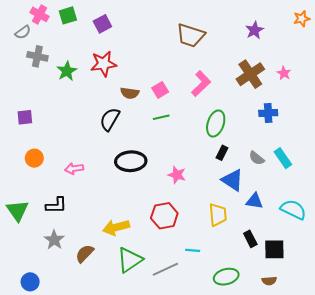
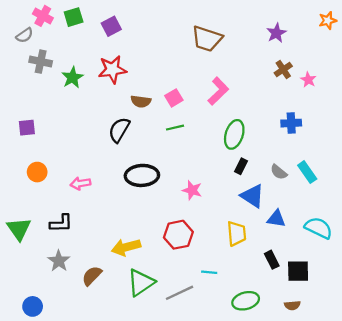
brown cross: (250, 74) -> (283, 69), moved, size x0.6

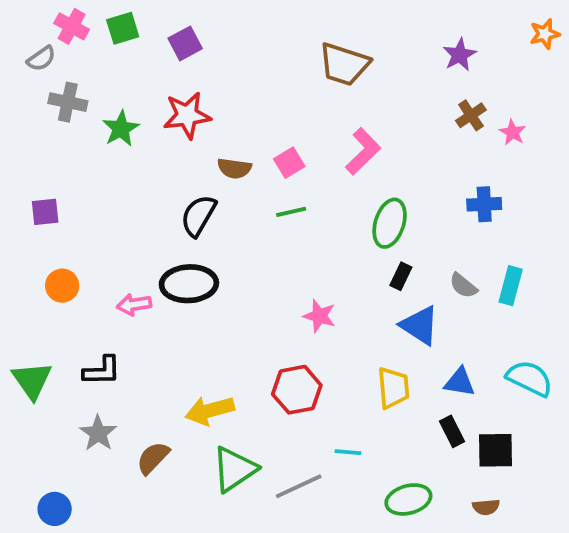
cyan rectangle: (307, 172) -> (511, 286), turned 50
black ellipse: (142, 175) -> (189, 284), moved
blue triangle: (276, 219) -> (460, 382), moved

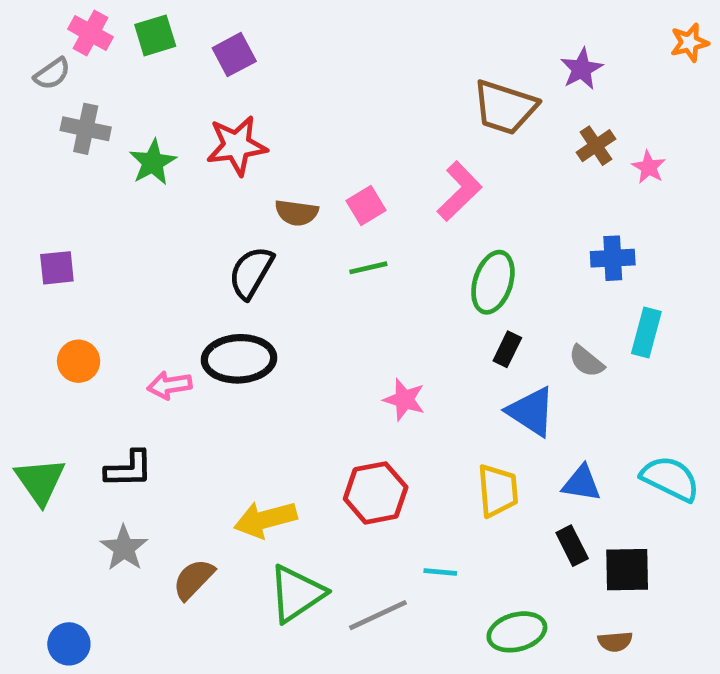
brown trapezoid: (344, 64) -> (505, 107), moved
cyan rectangle: (511, 286) -> (646, 332), moved

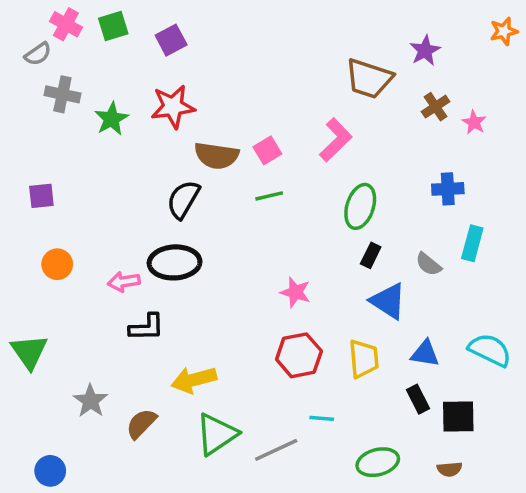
brown semicircle: (297, 213) -> (217, 156), size x1.4
black L-shape: (129, 469) -> (147, 327), moved
red hexagon: (376, 493) -> (299, 355), moved

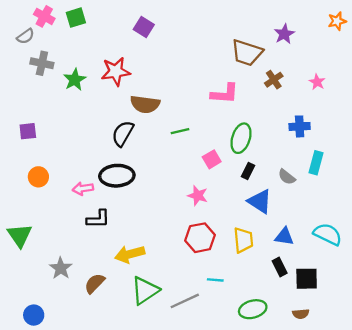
purple square: (171, 40) -> (144, 27), moved, turned -30
brown cross: (436, 107) -> (274, 80), moved
pink L-shape: (336, 140) -> (225, 94), turned 48
pink square: (267, 150) -> (212, 159), moved

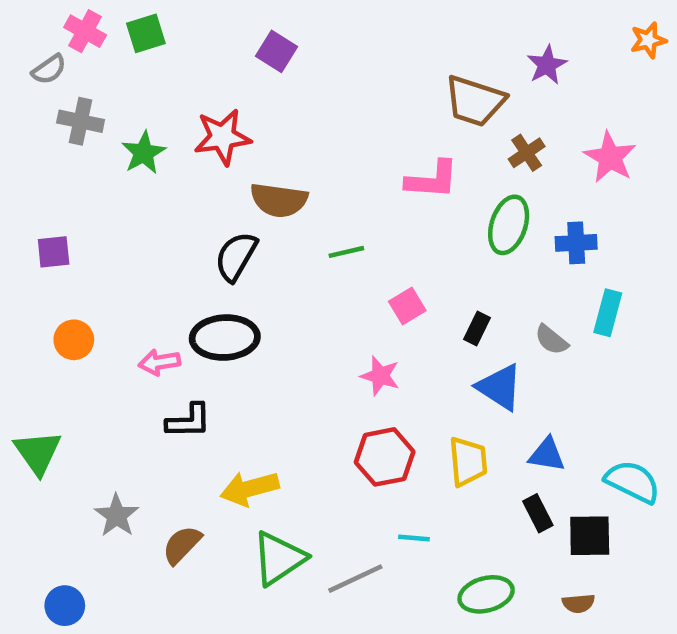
pink star: (317, 82) -> (610, 157), size x1.6
green ellipse: (241, 138) -> (509, 225), moved
cyan semicircle: (328, 234) -> (633, 482), moved

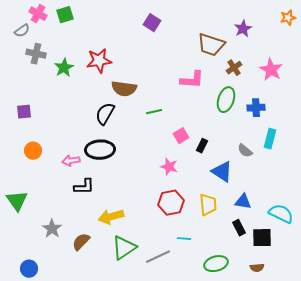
purple square: (277, 51) -> (152, 23), moved
black rectangle: (477, 329) -> (202, 146), moved

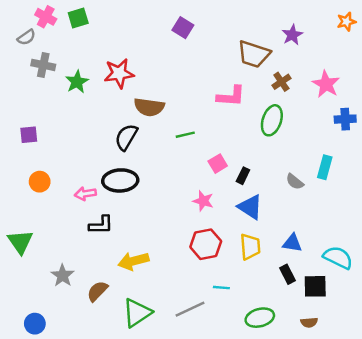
blue cross: (256, 108) -> (345, 119), moved
blue triangle: (222, 172) -> (250, 207), moved
green triangle: (124, 248) -> (137, 313), moved

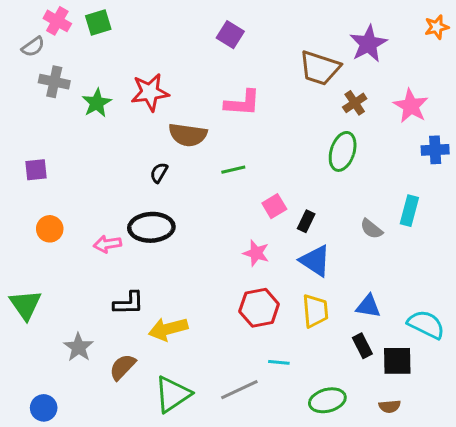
purple star: (292, 35) -> (368, 44), size x1.4
pink L-shape: (231, 96) -> (242, 103), moved
black semicircle: (126, 137) -> (159, 173), size x0.6
black L-shape: (101, 225) -> (129, 303), moved

